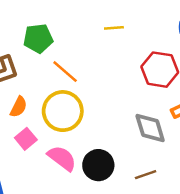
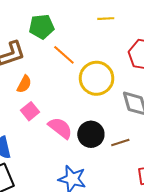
yellow circle: (63, 111) -> (97, 78), moved
brown line: (146, 175) -> (120, 142), moved

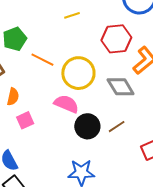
pink square: (30, 111) -> (25, 120), turned 30
pink semicircle: (60, 128) -> (66, 104), moved

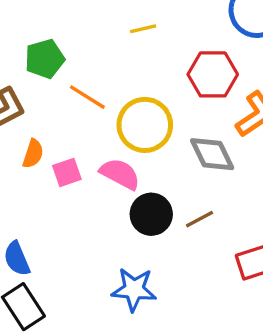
pink square: (25, 120) -> (67, 172), moved

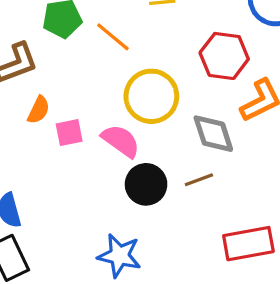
orange line: (87, 97) -> (113, 37), moved
brown line: (200, 219) -> (199, 180), moved

